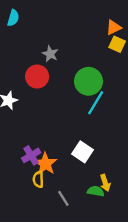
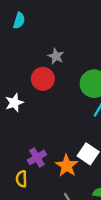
orange star: (45, 164) -> (67, 166), moved
yellow semicircle: (38, 179) -> (21, 179), moved

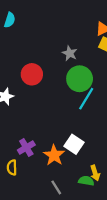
gray star: (56, 56) -> (70, 53), moved

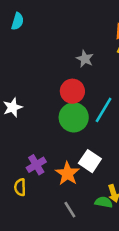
red circle: (32, 74) -> (72, 91), moved
green circle: (80, 79) -> (74, 117), moved

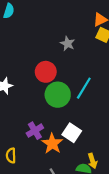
red circle: (72, 91) -> (46, 72), moved
purple cross: (36, 165) -> (35, 131), moved

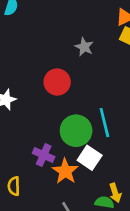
cyan line: (84, 88) -> (104, 123), moved, turned -45
green circle: (58, 95) -> (76, 131), moved
purple cross: (35, 131) -> (44, 155), turned -35

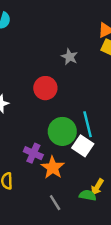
white square: (90, 158) -> (83, 146), moved
yellow arrow: (115, 193) -> (97, 187), turned 49

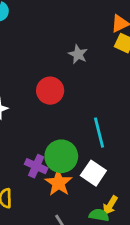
green circle: (62, 131) -> (61, 156), moved
white square: (83, 146) -> (93, 173), moved

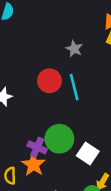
cyan line: (99, 133) -> (74, 87), moved
orange star: (58, 183) -> (33, 165), moved

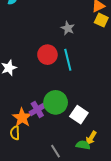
purple cross: (37, 147) -> (37, 109), turned 35
orange star: (33, 165) -> (22, 118), moved

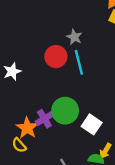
gray star: (68, 28) -> (74, 37), moved
yellow semicircle: (15, 133) -> (19, 145), turned -40

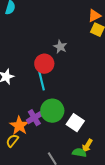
cyan line: (79, 62) -> (41, 80), moved
yellow semicircle: (19, 145) -> (12, 141), turned 80

